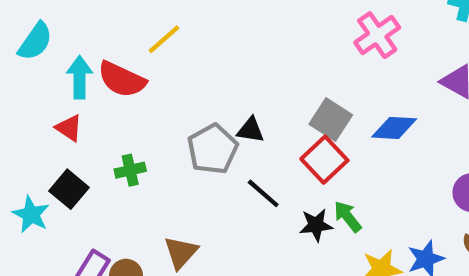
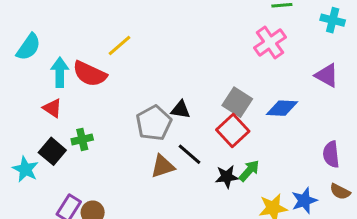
green cross: (130, 170) -> (82, 139), moved
green arrow: (348, 217) -> (249, 171), turned 80
brown triangle: (181, 253) -> (163, 166), moved, turned 30

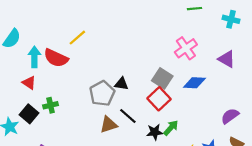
pink cross: (270, 42) -> (186, 48), moved
purple semicircle: (331, 154) -> (230, 116), turned 60

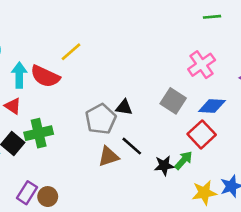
red square: (159, 99) -> (202, 134), moved
green cross: (51, 105) -> (39, 133), size x1.5

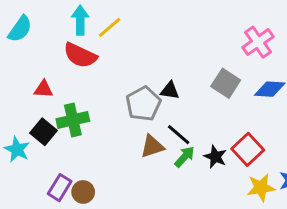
cyan arrow: (19, 75) -> (80, 20), moved
red triangle: (13, 106) -> (43, 89), turned -30
red square: (202, 134) -> (248, 149), moved
green arrow: (183, 160) -> (185, 157), moved
black star: (164, 166) -> (215, 157), turned 30

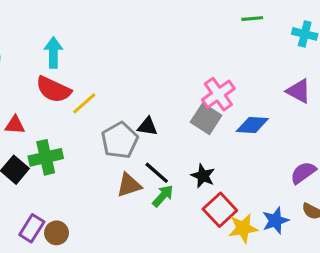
yellow line: (110, 27) -> (84, 103), moved
pink cross: (258, 42) -> (218, 94), moved
red square: (248, 149) -> (220, 210), moved
black star: (215, 157) -> (203, 176), moved

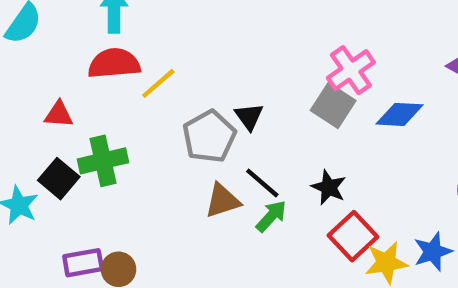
red semicircle: (53, 89) -> (114, 63), turned 150
black triangle: (147, 126) -> (249, 117), turned 45
purple rectangle: (32, 228) -> (83, 263), turned 48

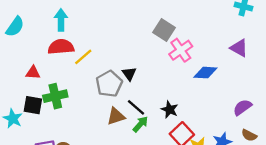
gray square: (333, 106) -> (164, 30), moved
black square: (59, 179) -> (33, 105), turned -30

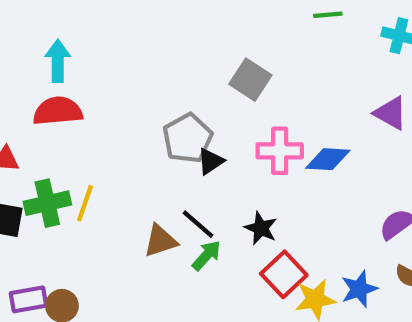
pink cross: (181, 50) -> (280, 151), moved, turned 35
yellow line: (83, 57) -> (85, 203), moved, turned -30
black triangle: (129, 74) -> (211, 161), moved, turned 32
gray pentagon: (109, 84) -> (188, 138), moved

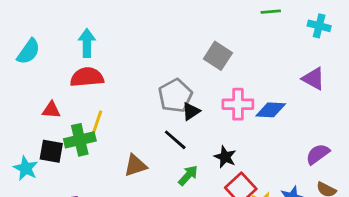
yellow line: (85, 203) -> (97, 123), moved
black line: (198, 224) -> (175, 140), moved
brown triangle: (160, 241) -> (135, 165), moved

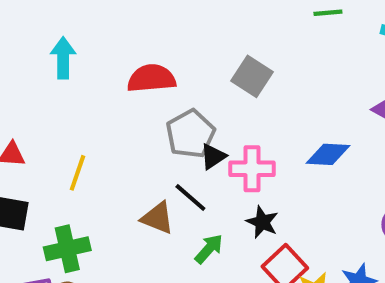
red semicircle: (87, 77) -> (151, 78), moved
pink cross: (238, 104) -> (252, 169), moved
green cross: (80, 140) -> (67, 249), moved
brown triangle: (135, 165) -> (158, 218), moved, turned 40

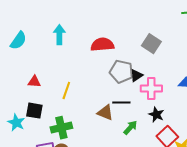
gray pentagon: (190, 134) -> (121, 72), turned -30
black triangle: (213, 156) -> (136, 76), moved
black line: (190, 197) -> (121, 103), turned -42

